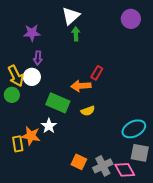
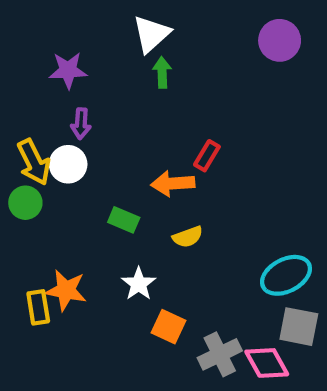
green rectangle: (58, 103) -> (124, 220), size x0.6
white star: (49, 126) -> (139, 284), moved
orange square: (79, 162) -> (168, 327), moved

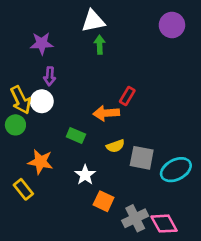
white triangle: (151, 34) -> (93, 21), turned 30
orange star: (66, 290) -> (40, 162), moved
yellow rectangle: (38, 307) -> (23, 189), turned -30
gray square: (299, 327) -> (142, 158), moved

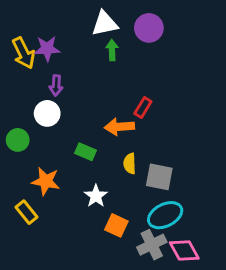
purple circle: (172, 25) -> (149, 28), moved
yellow arrow: (21, 100) -> (24, 53), moved
yellow semicircle: (115, 146) -> (130, 164), turned 108
cyan ellipse: (176, 170) -> (165, 215), moved

